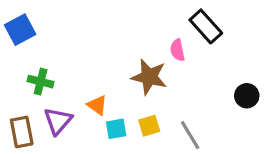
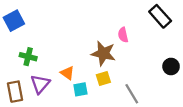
black rectangle: (206, 26) -> (160, 16), moved
yellow square: (149, 126) -> (103, 78), moved

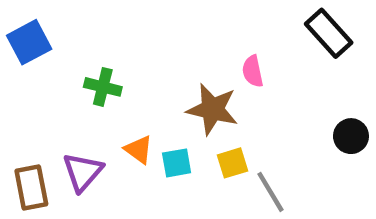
green cross: (28, 57) -> (103, 87), moved
yellow square: (103, 78) -> (232, 163), moved
cyan square: (80, 89) -> (177, 163), moved

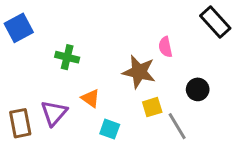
black circle: (351, 136) -> (198, 89), moved
cyan square: (177, 163) -> (110, 129), moved, turned 30

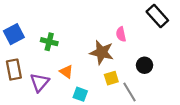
blue square: (19, 28) -> (14, 34), moved
brown rectangle: (20, 123) -> (14, 70), moved

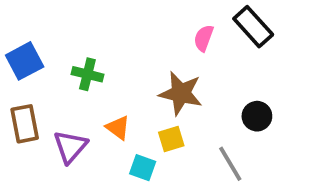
black rectangle: (157, 16) -> (253, 27), moved
pink semicircle: (121, 34) -> (204, 38), moved, turned 32
yellow square: (111, 78) -> (171, 139), moved

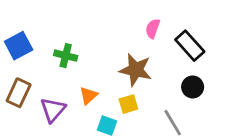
black rectangle: (253, 27) -> (190, 46), moved
brown rectangle: (25, 124) -> (19, 93), turned 36
orange triangle: (118, 128) -> (88, 96), turned 42

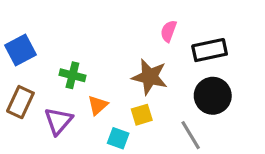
black rectangle: (190, 46) -> (210, 50), turned -60
green cross: (66, 56) -> (72, 75), moved
black circle: (193, 87) -> (213, 96), size x1.5

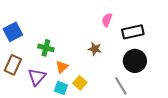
brown star: (150, 77) -> (95, 49), size x0.6
yellow square: (142, 115) -> (80, 83), moved, turned -32
cyan square: (118, 138) -> (61, 88), moved

